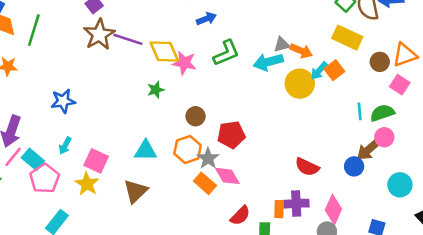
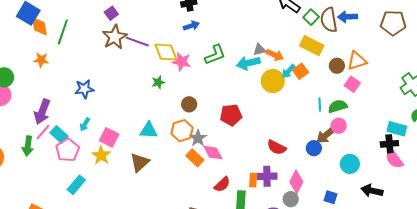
blue arrow: (206, 19) -> (191, 26), moved
red pentagon: (231, 135) -> (231, 115), moved

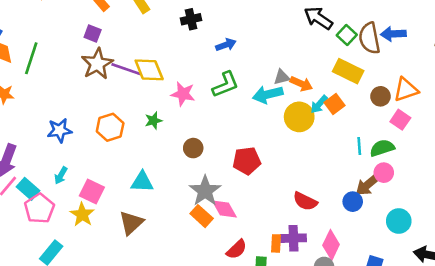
purple square: (111, 13) -> (93, 34), turned -32
blue arrow: (191, 26) -> (226, 45), moved
yellow diamond: (166, 52) -> (149, 70), moved
orange hexagon: (182, 131) -> (110, 127), moved
gray star: (198, 138) -> (205, 191), size x1.4

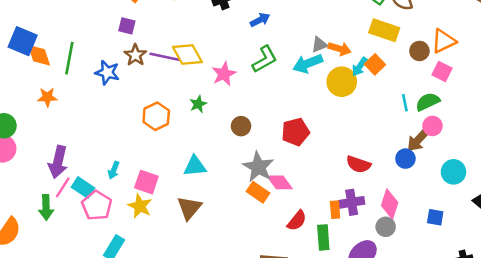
brown star: (97, 64) -> (135, 55), size x0.7
pink star: (183, 94) -> (224, 74), turned -30
blue star: (60, 130) -> (107, 73), moved, turned 30

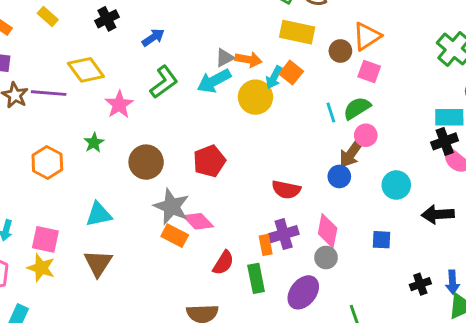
yellow diamond: (187, 54) -> (86, 70), moved
brown circle: (241, 126) -> (146, 162), size x1.5

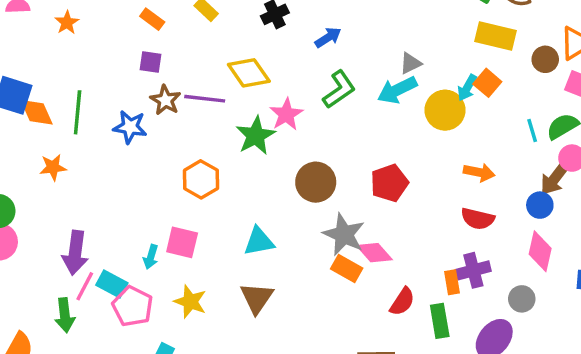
orange arrow: (248, 60) -> (479, 172), moved
green star: (94, 143) -> (256, 136), moved, size x1.6
pink diamond: (328, 231) -> (540, 251), moved
pink square: (45, 239) -> (182, 242), moved

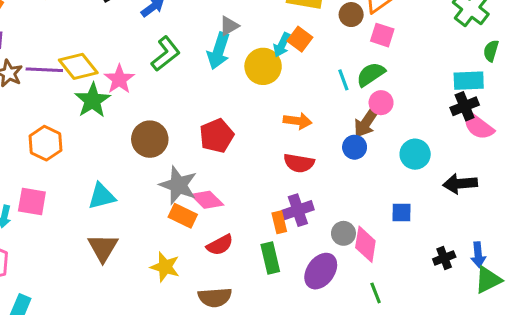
yellow diamond: (249, 73) -> (78, 66), moved
cyan arrow: (397, 90) -> (219, 51), turned -42
pink diamond: (540, 251) -> (365, 244), moved
yellow star: (190, 302) -> (165, 267), moved
red semicircle: (402, 302) -> (220, 245), moved, turned 32

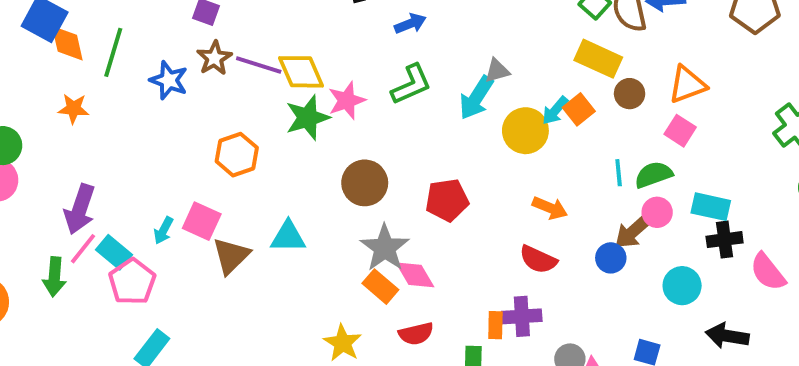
brown circle: (351, 15) -> (630, 94), moved
cyan rectangle: (469, 81) -> (711, 207), moved
black cross: (465, 106) -> (725, 240), moved
brown triangle: (103, 248) -> (231, 256), moved

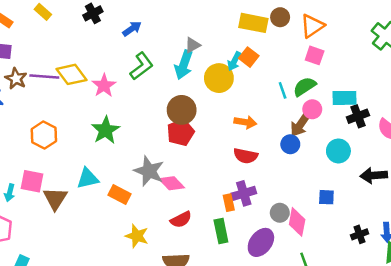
brown circle: (630, 94) -> (280, 17), moved
green star: (308, 118) -> (106, 130), moved
brown circle: (365, 183) -> (182, 110), moved
orange rectangle: (380, 287) -> (119, 195), moved

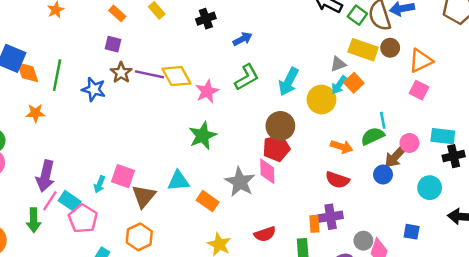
gray triangle: (193, 45) -> (338, 64), moved
green semicircle: (305, 87) -> (373, 136), moved
orange hexagon: (44, 135) -> (139, 237), moved
pink diamond: (172, 183) -> (267, 171), moved, turned 35

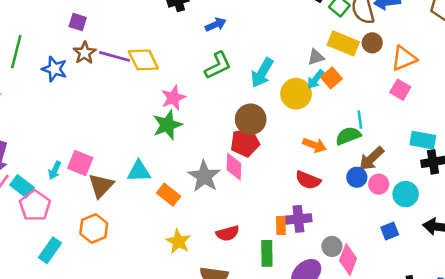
pink star: (207, 91) -> (173, 98), moved
pink circle: (409, 143) -> (379, 184), moved
blue square: (412, 232) -> (390, 231), moved, turned -35

